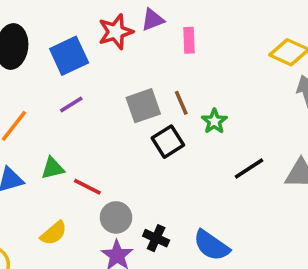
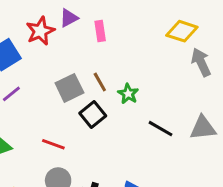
black line: (249, 169) -> (161, 129), turned 70
red line: (87, 187) -> (53, 144), moved

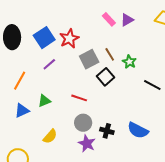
purple triangle: (69, 18) -> (127, 20), moved
red star: (40, 31) -> (69, 39), moved
pink rectangle: (100, 31) -> (109, 19), turned -32

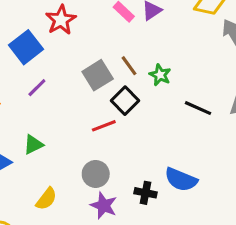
red star: (69, 39) -> (61, 20), moved
red line: (79, 98) -> (104, 126), moved, turned -35
black cross: (107, 131) -> (145, 193), moved

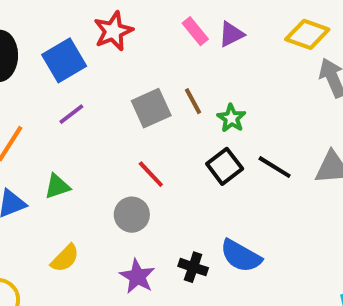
black square: (125, 101) -> (225, 166), moved
red line: (104, 126) -> (151, 174), turned 60
gray circle: (96, 174) -> (132, 215), moved

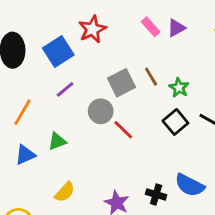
gray circle: (132, 215) -> (101, 111), moved

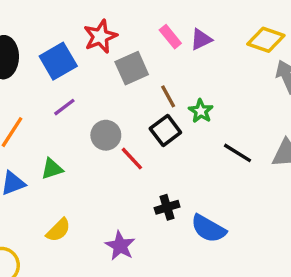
gray square: (122, 83) -> (132, 68), moved
black square: (175, 122) -> (165, 131), moved
black cross: (156, 194) -> (167, 207), moved, turned -36

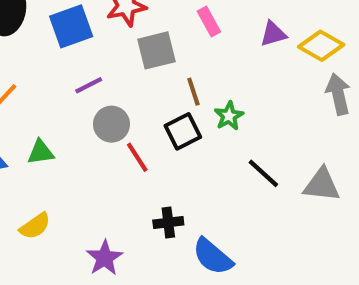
purple triangle: (201, 39) -> (273, 34), moved
purple line: (64, 107) -> (89, 85), moved

